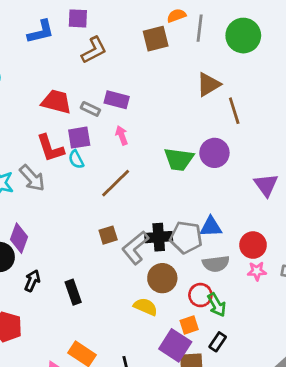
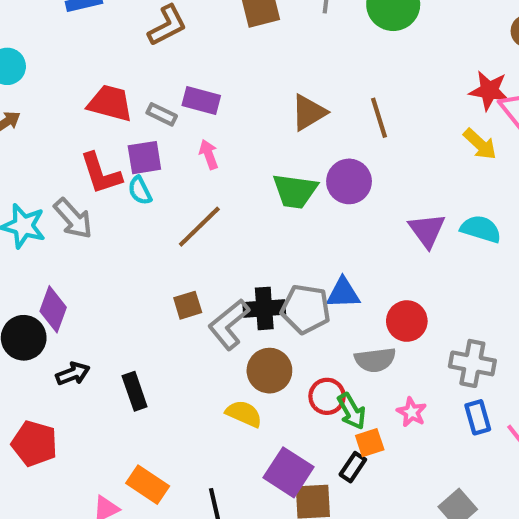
brown triangle: (208, 84) -> (309, 112), moved
gray semicircle: (216, 264) -> (375, 360), moved
pink star: (257, 271) -> (412, 412), moved, turned 30
black arrow: (32, 281) -> (73, 374), turned 45
orange square: (189, 325) -> (370, 443), moved

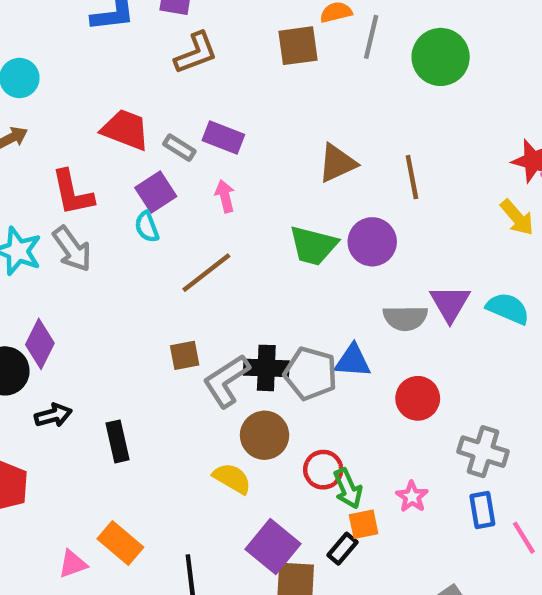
purple square: (144, 158) -> (156, 192), turned -30
red L-shape: (101, 173) -> (72, 193), moved
gray semicircle: (375, 360) -> (405, 318), moved

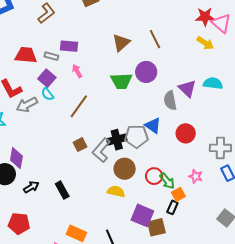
gray arrow: (72, 249) -> (27, 105), moved, turned 115
gray semicircle: (405, 318) -> (170, 100), turned 96
blue triangle: (353, 361) -> (153, 126), turned 48

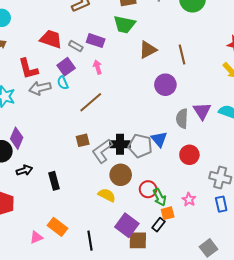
green trapezoid: (121, 81) -> (124, 24), moved

